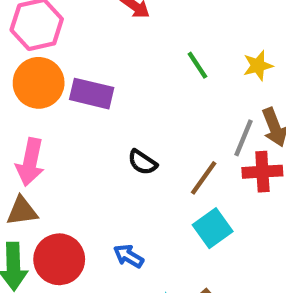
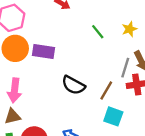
black semicircle: (142, 162) -> (73, 85), size x1.5
cyan square: (213, 228) -> (113, 116), turned -30

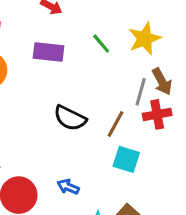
yellow star: (129, 29) -> (145, 39), size x1.5
purple rectangle: (44, 51) -> (49, 52), moved

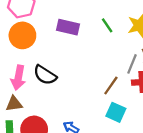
black semicircle: (70, 118) -> (45, 75), moved

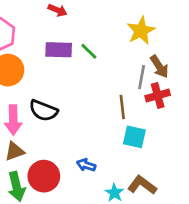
green line: (107, 25) -> (89, 51), moved
brown line: (111, 85) -> (122, 107), turned -30

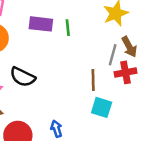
green line: (89, 51) -> (68, 28), turned 35
blue arrow: (86, 165) -> (56, 129), turned 49

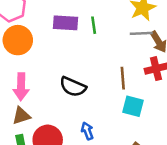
gray line: (113, 55) -> (141, 33), moved, turned 75
black semicircle: (23, 77) -> (73, 87), moved

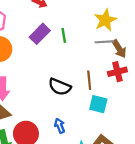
purple rectangle: (66, 23) -> (40, 34), turned -48
black semicircle: (73, 87) -> (60, 87), moved

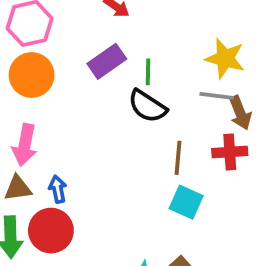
yellow star: (105, 20) -> (225, 58), turned 30
black semicircle: (60, 87) -> (147, 106), moved
blue arrow: (60, 126) -> (58, 189), moved

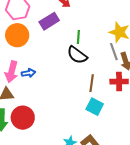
purple rectangle: (107, 61) -> (49, 21), moved
gray line: (217, 96) -> (114, 52), turned 60
blue arrow: (58, 189) -> (28, 73), moved, turned 88

